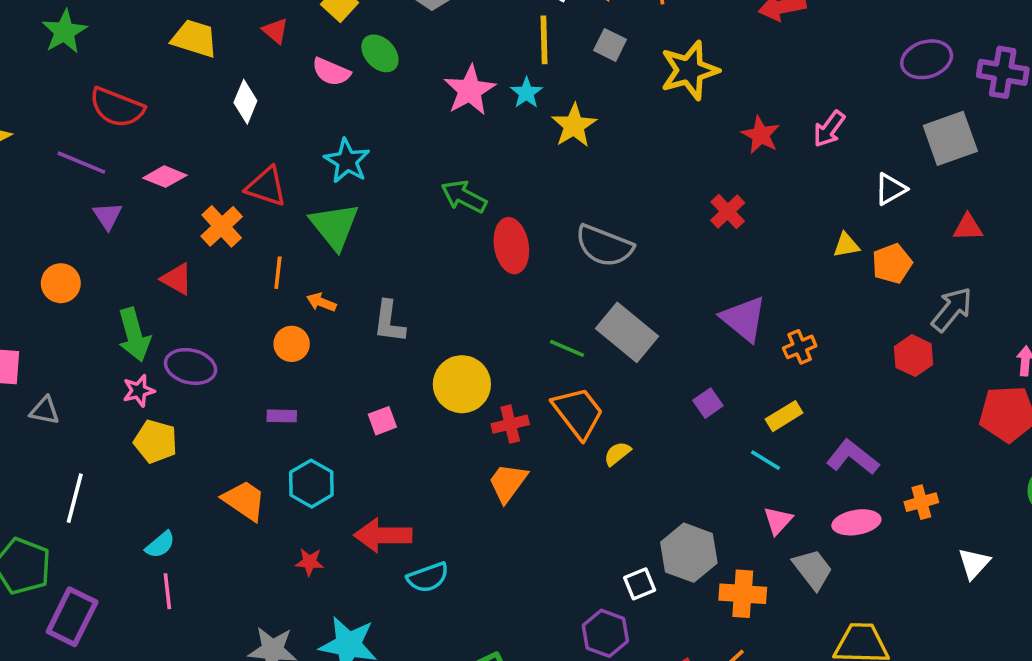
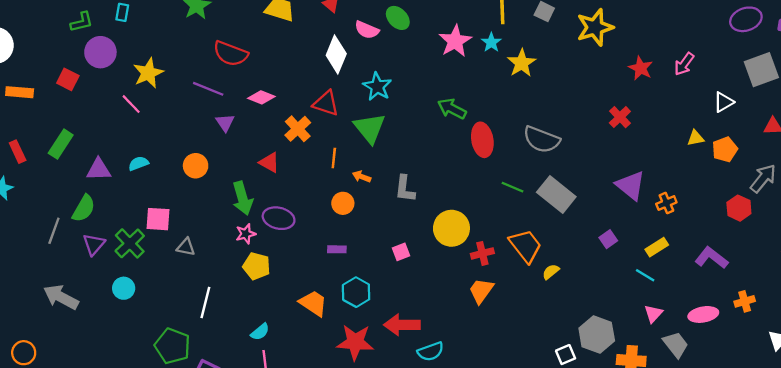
white diamond: (245, 102) -> (336, 55), moved, size x1.4
green line: (567, 348) -> (513, 187), moved
purple L-shape: (853, 457) -> (711, 258), moved
red star: (310, 562) -> (355, 342), size x2.0

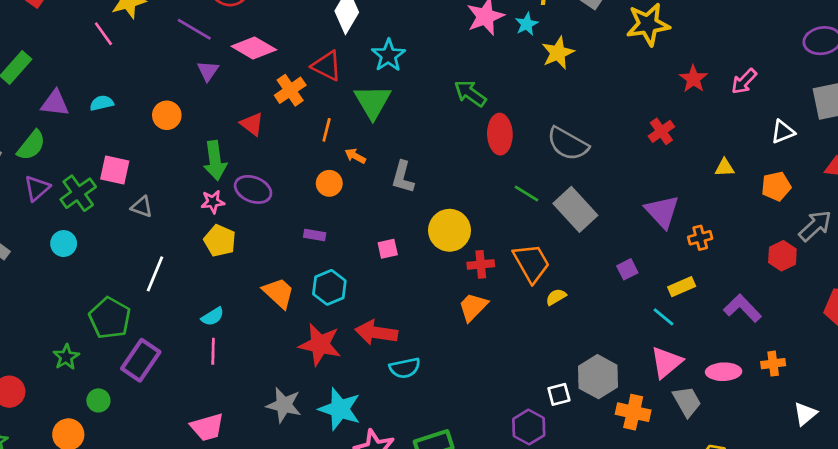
pink diamond: (261, 97) -> (254, 48), size x1.4
yellow triangle: (696, 138) -> (725, 168), moved
pink triangle: (653, 314) -> (666, 362), size x1.5

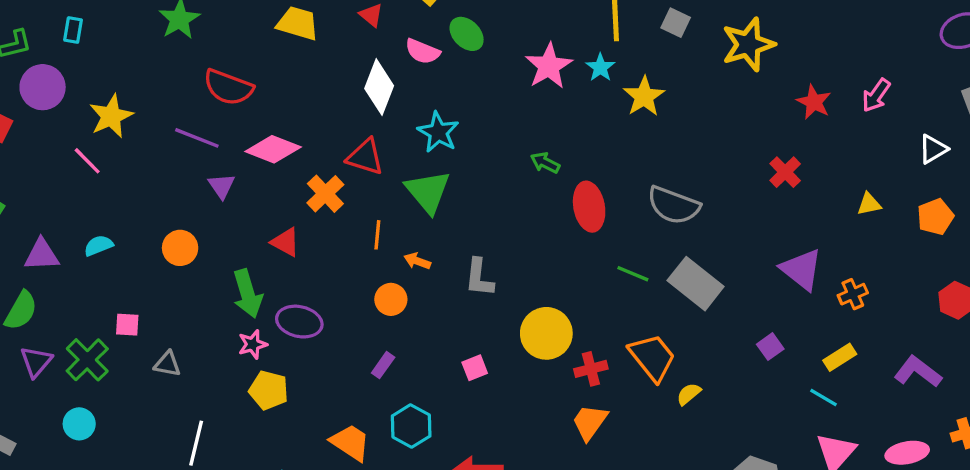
green arrow: (470, 93) -> (545, 163), size x0.7
pink square: (115, 170) -> (127, 325), size x0.7
purple rectangle: (315, 235) -> (383, 365), turned -55

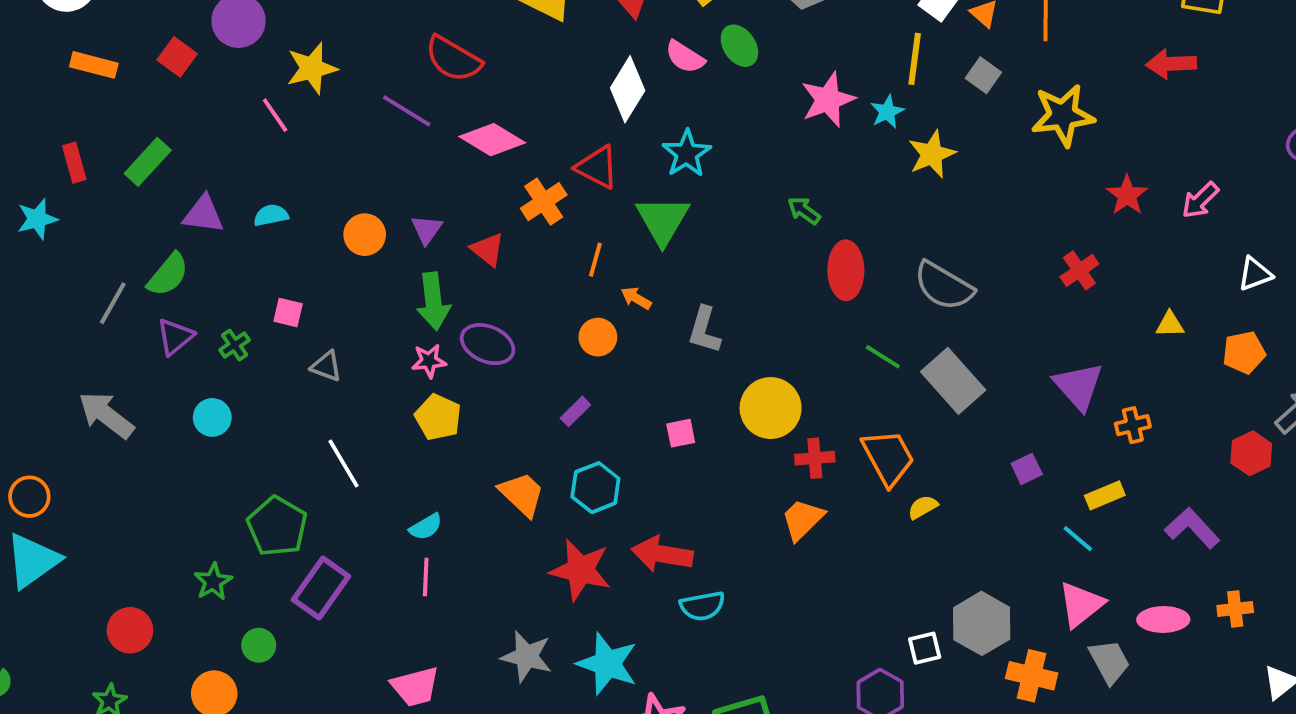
purple triangle: (222, 186) -> (427, 230), moved
green cross: (87, 360) -> (235, 345), size x0.6
white line: (196, 443) -> (344, 463), turned -54

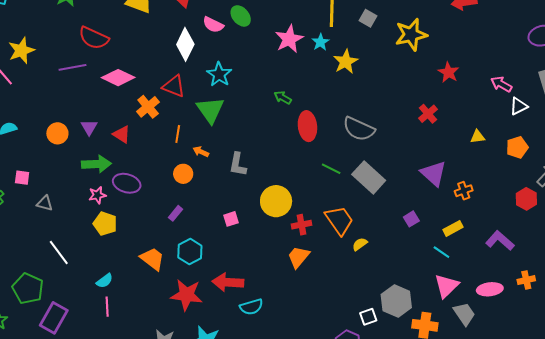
purple line: (407, 111) -> (72, 67), turned -36
pink arrow: (1200, 200) -> (501, 84), moved, turned 80
green arrow: (433, 301) -> (96, 164), turned -80

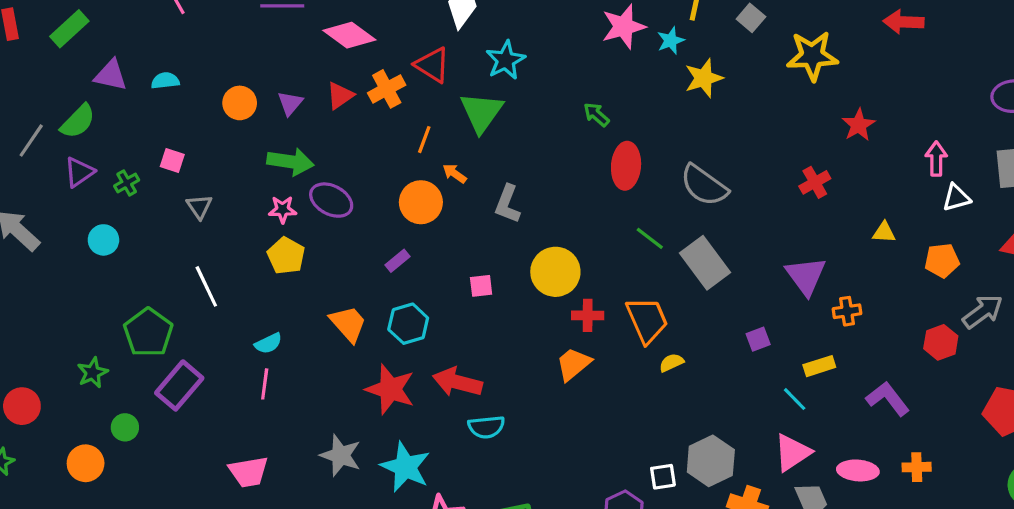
pink arrow: (501, 84) -> (936, 159), turned 50
red triangle: (122, 134) -> (340, 95), moved, turned 42
orange circle: (183, 174) -> (421, 202), size x1.4
gray triangle: (45, 203) -> (199, 207), turned 30

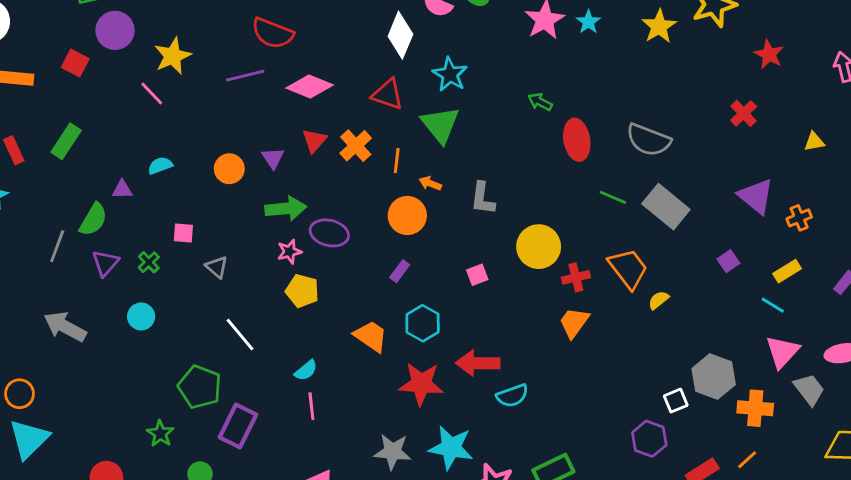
purple triangle: (111, 75) -> (122, 190), moved, size x0.7
yellow star: (704, 78) -> (659, 26), moved
orange cross: (387, 89) -> (356, 146), moved

